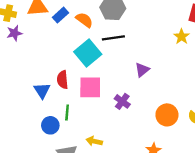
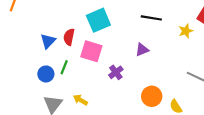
black line: (113, 38) -> (151, 18), moved

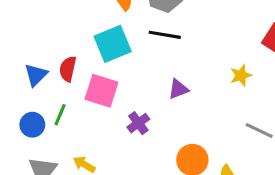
black line: (151, 18) -> (165, 35), moved
yellow star: (186, 31) -> (241, 75), moved

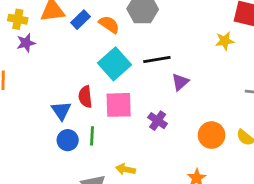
black line: (165, 35) -> (157, 59), moved
yellow star: (241, 75) -> (225, 41), moved, turned 30
blue circle: (32, 125) -> (68, 140), moved

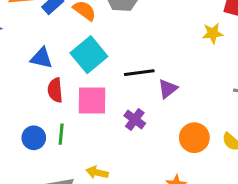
black line: (157, 59) -> (139, 73), moved
purple triangle: (180, 82) -> (168, 89), moved
blue triangle: (61, 111) -> (41, 58), moved, turned -45

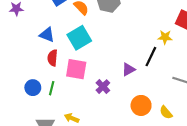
black line: (139, 73) -> (151, 57), moved, turned -66

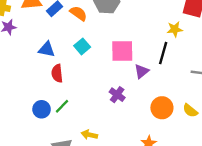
cyan square: (79, 38) -> (82, 46), size x0.6
pink square: (76, 69) -> (122, 51), moved
green line: (52, 88) -> (62, 106), turned 40

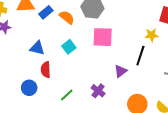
pink square: (122, 51) -> (103, 37), moved
green line: (62, 106) -> (67, 95), moved
blue circle: (42, 109) -> (29, 88), moved

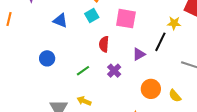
cyan square: (69, 47) -> (92, 16), moved
red semicircle: (46, 70) -> (104, 44), moved

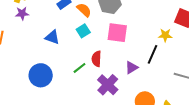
blue circle: (47, 58) -> (41, 75), size x1.5
green line: (83, 71) -> (80, 68), moved
purple cross: (114, 71) -> (108, 85), size x1.5

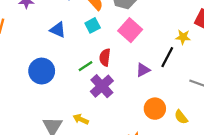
pink square: (117, 33) -> (130, 30), turned 30
purple cross: (108, 85) -> (102, 86), moved

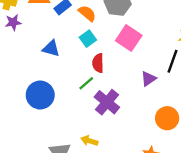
red semicircle: (105, 57) -> (98, 63), moved

